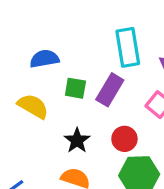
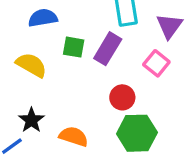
black star: (77, 140) -> (31, 120), moved

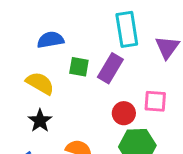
pink square: (156, 63) -> (155, 101), moved, turned -35
black star: (31, 120) -> (40, 121), moved

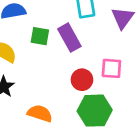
purple rectangle: (110, 68) -> (69, 38), turned -60

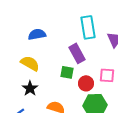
green square: (40, 36) -> (67, 72), moved

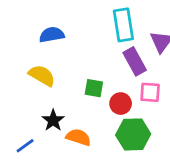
purple rectangle: (77, 53) -> (135, 61), moved
black star: (30, 88) -> (53, 120), moved

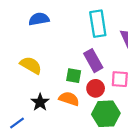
blue semicircle: (52, 35) -> (39, 19), moved
purple rectangle: (135, 61) -> (93, 61), moved
orange semicircle: (78, 137) -> (69, 99), moved

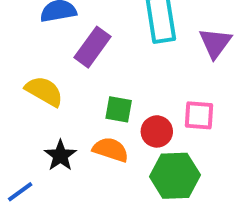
purple rectangle: (93, 61) -> (92, 47), moved, turned 65

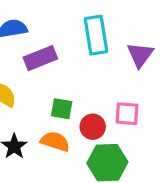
purple rectangle: (92, 47) -> (40, 58), turned 32

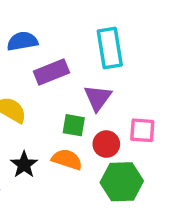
purple triangle: (140, 55) -> (98, 98), moved

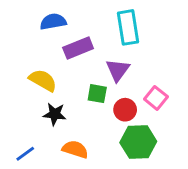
pink square: (142, 130) -> (156, 98), turned 35
orange semicircle: (67, 159) -> (75, 149), moved
black star: (24, 165) -> (55, 114), moved, turned -30

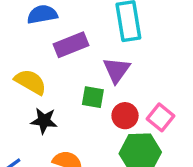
pink square: (156, 98) -> (160, 117), moved

